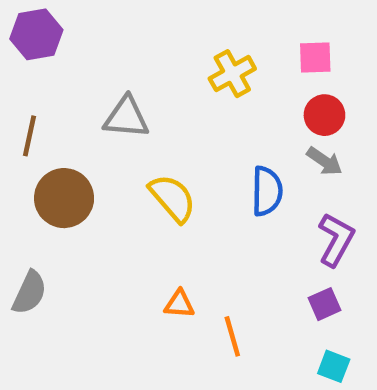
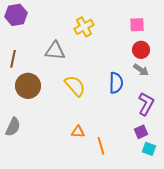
yellow cross: (232, 74) -> (84, 27), moved
cyan square: (334, 366) -> (149, 149), moved

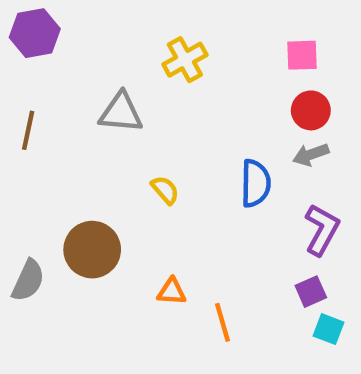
gray arrow: (141, 70) -> (311, 155), turned 126
brown circle: (28, 86) -> (92, 250), moved
yellow semicircle: (75, 86) -> (165, 190), size x0.6

